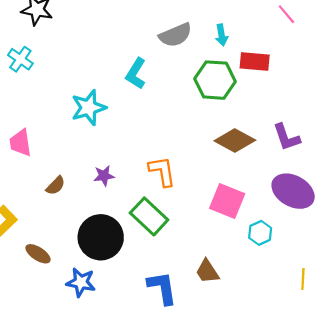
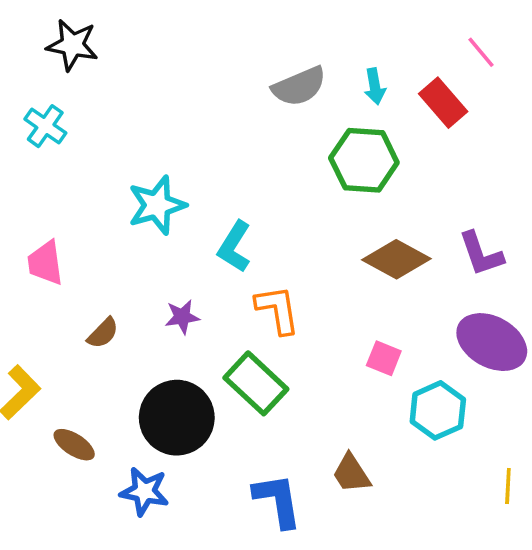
red rectangle: (255, 61) -> (443, 103), moved, turned 44
cyan L-shape: (136, 73) -> (234, 247), moved
pink square: (227, 201) -> (384, 358), size x0.6
cyan hexagon: (260, 233) -> (438, 410), size x1.4

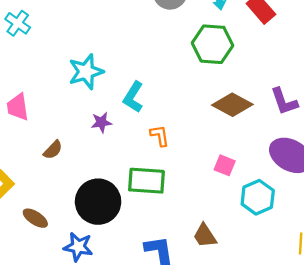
orange L-shape: (278, 310) -> (160, 136), size x0.7
purple star: (182, 317) -> (101, 122), moved
green rectangle: (256, 383) -> (146, 181), turned -39

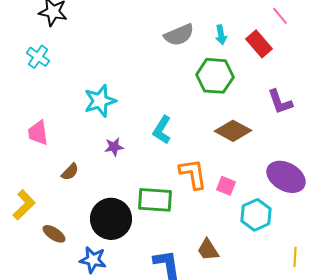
cyan L-shape: (133, 97) -> (162, 130), moved
purple L-shape: (284, 101) -> (280, 102), moved
orange L-shape: (160, 136) -> (193, 174), moved, size x1.6

